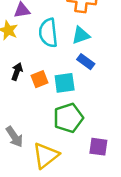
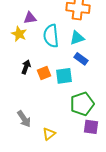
green pentagon: (68, 118) -> (82, 104), moved
yellow triangle: (46, 155) -> (49, 134), size x0.6

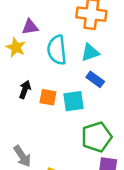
orange square: (44, 73) -> (48, 97), turned 32

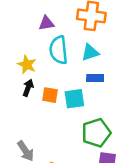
purple triangle: (30, 27) -> (46, 23), moved
yellow star: (16, 47) -> (27, 65), moved
blue rectangle: (95, 79) -> (95, 78), turned -35

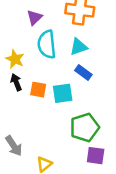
purple triangle: (46, 23) -> (35, 18), turned -35
blue rectangle: (95, 78) -> (83, 72), turned 35
black arrow: (28, 88) -> (16, 82), turned -42

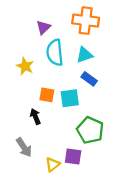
black arrow: (16, 82) -> (35, 116), moved
green pentagon: (85, 127) -> (90, 130), turned -30
purple square: (96, 156) -> (73, 156), moved

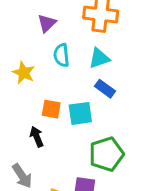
cyan semicircle: (55, 53) -> (61, 55), size x0.7
green pentagon: (90, 130) -> (106, 154), turned 30

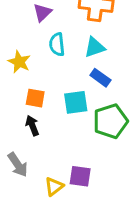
orange square: (51, 109) -> (35, 98), moved
green pentagon: (106, 154) -> (111, 121), moved

